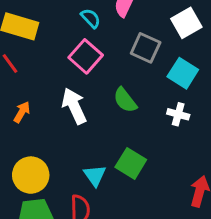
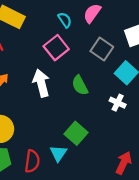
cyan triangle: (95, 175) -> (58, 153), moved

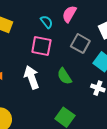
pink square: (56, 48) -> (41, 46), turned -35

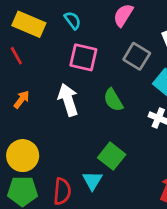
cyan semicircle: (47, 22) -> (73, 20), moved

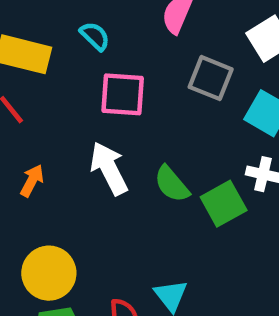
green semicircle: (113, 100) -> (172, 184), moved
green square: (112, 156) -> (224, 204), moved, turned 32

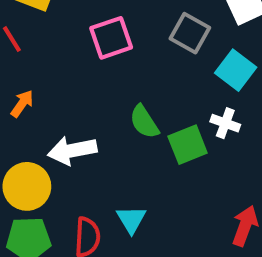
pink square: (123, 94) -> (111, 38), turned -30
white arrow: (109, 168) -> (72, 150), moved, turned -81

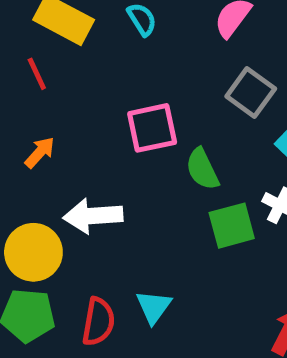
pink square: (111, 38) -> (152, 128), moved
green semicircle: (144, 122) -> (202, 169), moved

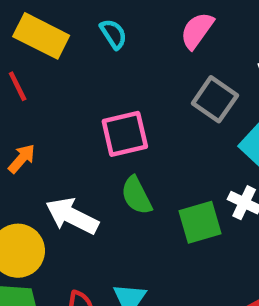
green semicircle: (202, 169) -> (136, 195), moved
white arrow: (93, 216) -> (72, 216), turned 32

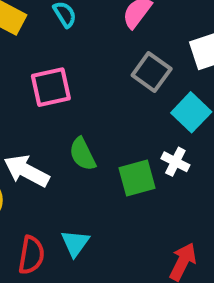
pink square: (125, 134) -> (51, 87), moved

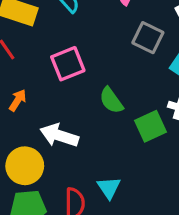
green semicircle: (82, 154) -> (111, 100), moved

